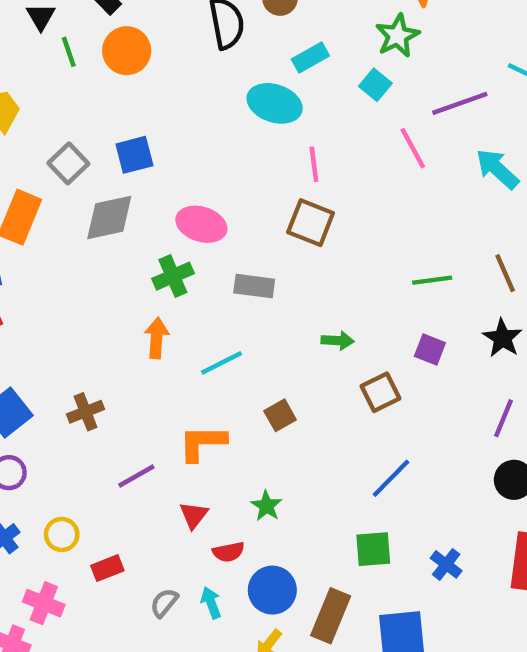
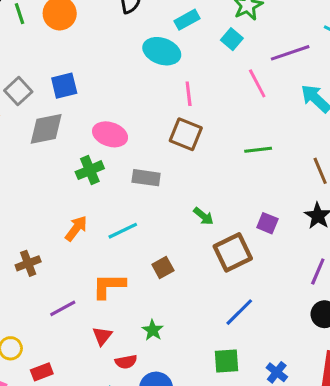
green line: (432, 280) -> (258, 150), moved
orange arrow: (157, 338) -> (76, 228), moved, turned 32
green arrow: (338, 341) -> (203, 216), turned 35
brown square: (380, 392) -> (233, 252), size x1.4

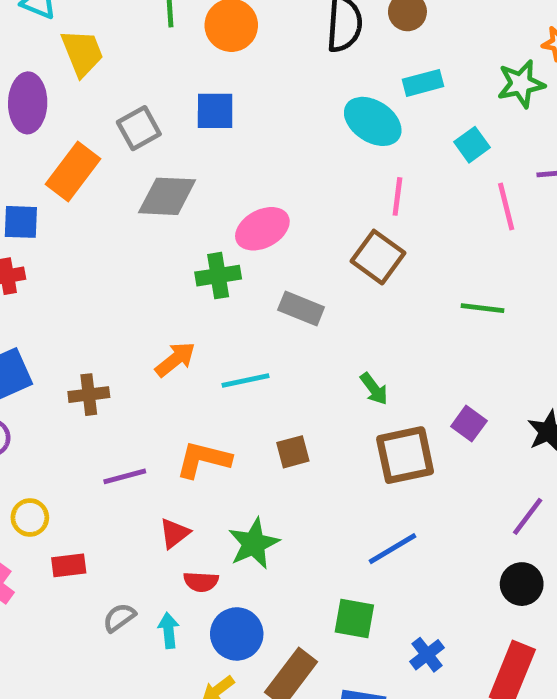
cyan square: (232, 39) -> (472, 145), moved
blue square: (64, 86) -> (215, 111), moved
pink ellipse: (110, 134) -> (262, 229), turned -60
green star: (153, 330) -> (254, 544), size x1.5

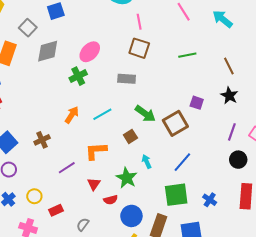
gray rectangle: (301, 308) -> (127, 79), moved
green arrow: (374, 389) -> (145, 114), moved, size x1.5
green square: (354, 619) -> (176, 195), size x1.4
cyan arrow: (169, 630) -> (147, 162), moved

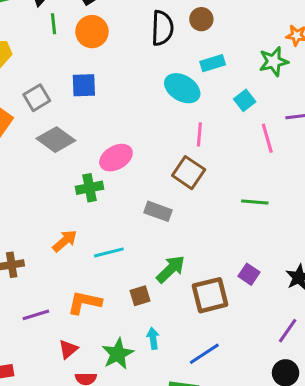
gray diamond: (48, 51) -> (56, 140), turned 35
green arrow: (145, 114) -> (171, 269), turned -95

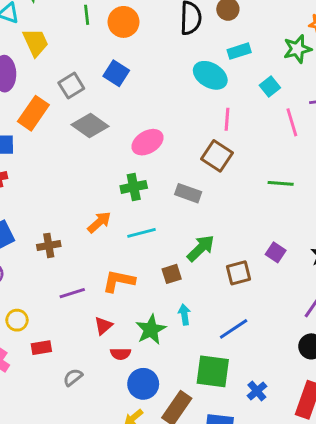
blue square: (84, 85) -> (116, 73), turned 35
green cross: (89, 188) -> (134, 187), moved
brown square: (210, 295) -> (238, 273), size x0.7

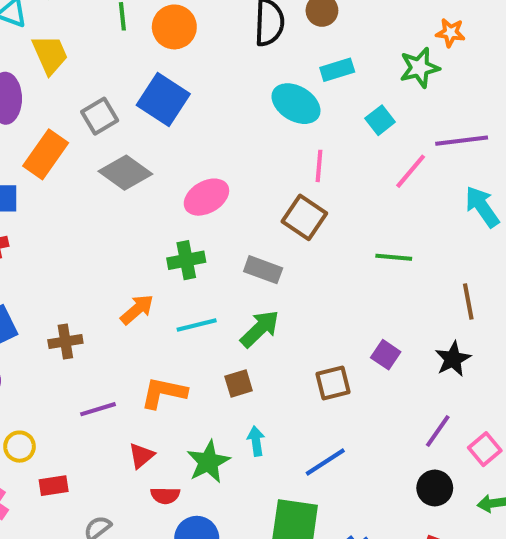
blue square: (116, 73) -> (163, 99), size x1.4
pink line: (292, 122) -> (411, 171), turned 56
green arrow: (201, 248) -> (260, 329), moved

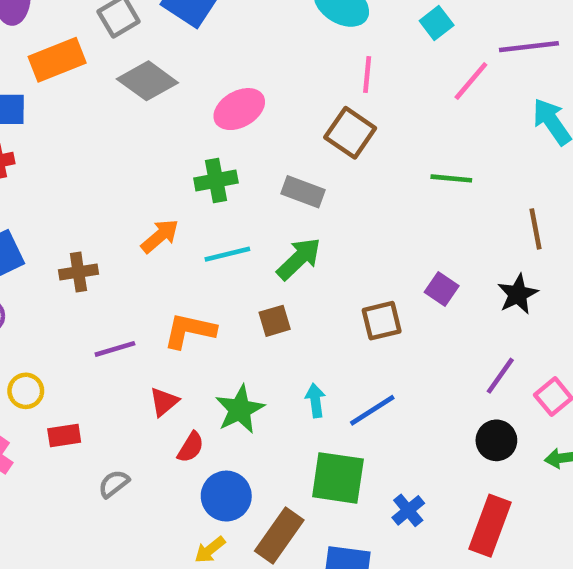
orange rectangle: (46, 154) -> (57, 60), turned 33
cyan arrow: (256, 441) -> (315, 401), moved
red semicircle: (165, 495) -> (191, 447), turned -60

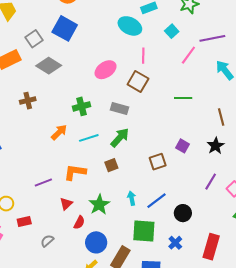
pink ellipse: (239, 109) -> (106, 70), moved
brown cross: (78, 272) -> (28, 101), moved
black circle: (496, 440) -> (183, 213), moved

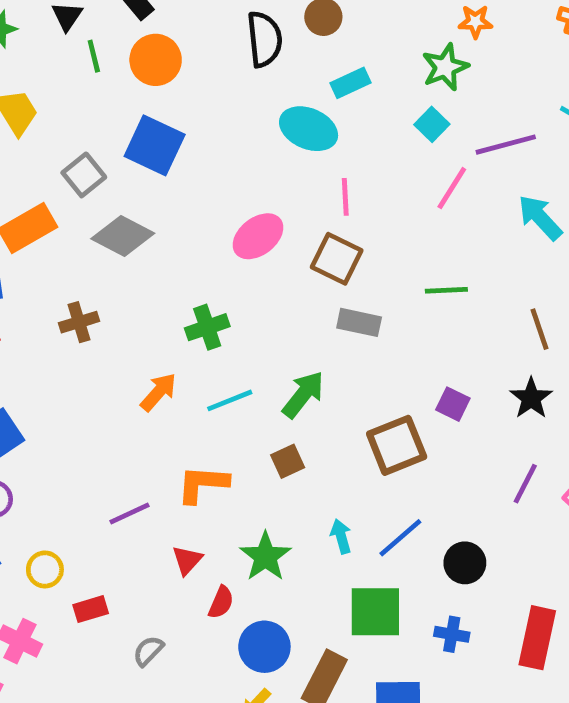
cyan square: (172, 31) -> (432, 124), moved
gray rectangle: (119, 109) -> (359, 322), moved
brown square: (158, 162) -> (397, 445), size x1.4
blue cross: (175, 243) -> (452, 634), turned -32

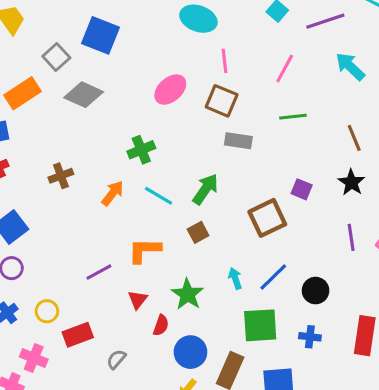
pink line: (452, 188) -> (285, 68), moved
brown cross: (79, 322) -> (61, 176), moved
cyan line: (230, 400) -> (159, 196), turned 56
purple line: (525, 484) -> (351, 237), turned -32
red rectangle: (91, 609) -> (78, 335), size x1.4

